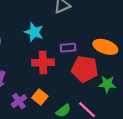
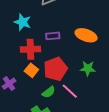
red pentagon: (85, 69) -> (55, 69), moved, turned -30
orange square: (40, 97) -> (31, 70), moved

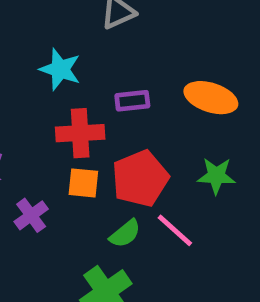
orange square: (31, 70) -> (83, 183), turned -32

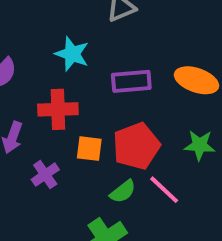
purple rectangle: (132, 101) -> (131, 81), size x1.4
red cross: (80, 133) -> (58, 109), moved

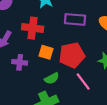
purple cross: (45, 175) -> (20, 62), turned 32
green semicircle: (123, 191) -> (52, 78), moved

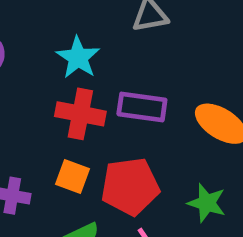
red cross: (33, 28) -> (80, 114), moved

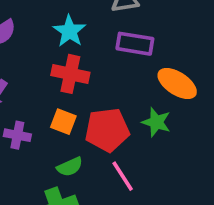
purple rectangle: (142, 107) -> (135, 44), moved
green star: (207, 203) -> (156, 122), moved

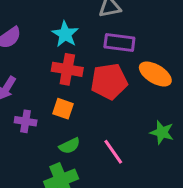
green star: (156, 122) -> (162, 132), moved
red pentagon: (107, 130) -> (109, 81), moved

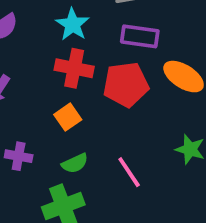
orange square: (63, 109) -> (68, 117), turned 35
purple cross: (26, 121) -> (19, 156), moved

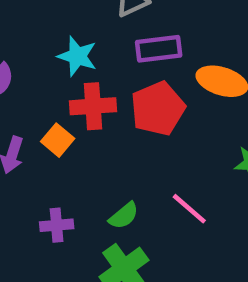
orange square: (68, 117) -> (58, 140), moved

